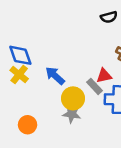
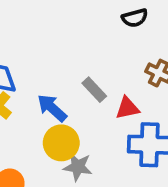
gray rectangle: (95, 86) -> (94, 90), moved
yellow circle: (73, 98) -> (61, 143), moved

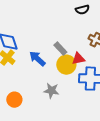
yellow circle: (61, 143) -> (66, 65), moved

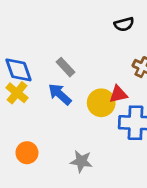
gray rectangle: (60, 49) -> (66, 67), moved
gray star: (51, 91) -> (81, 161), moved

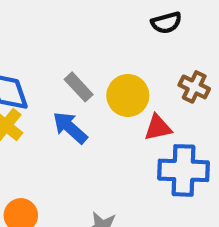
yellow circle: (101, 103) -> (128, 95), moved

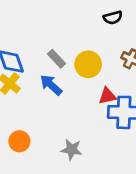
red triangle: (158, 128) -> (107, 96), moved

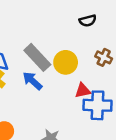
gray rectangle: (57, 59) -> (37, 57), size x1.6

